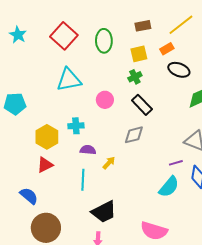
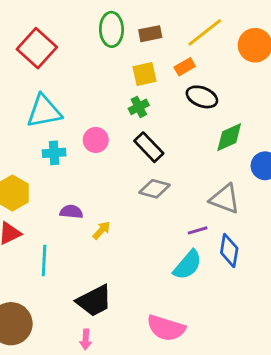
green ellipse: (104, 41) -> (111, 29), moved
cyan cross: (76, 126) -> (54, 153), moved
gray diamond: (134, 135) -> (155, 189), moved, turned 30
cyan line: (83, 180) -> (44, 261), moved

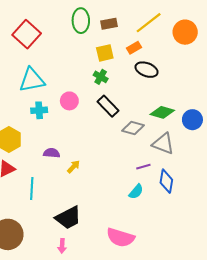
green cross: (139, 107) -> (101, 77), turned -32
green diamond: (229, 137) -> (162, 112), moved, turned 40
gray diamond: (155, 189) -> (133, 128), moved
cyan semicircle: (188, 265) -> (136, 192), size x0.7

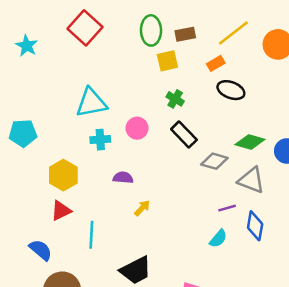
red square: (27, 34) -> (85, 28), moved
yellow square: (105, 53) -> (167, 61), moved
purple semicircle: (52, 153) -> (123, 178), moved

